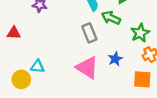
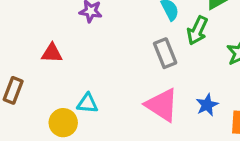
green arrow: (111, 18) -> (197, 31), turned -90
blue star: (115, 59) -> (207, 105), moved

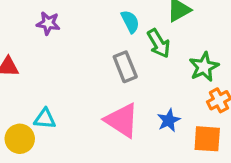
green arrow: (197, 31) -> (159, 43), turned -56

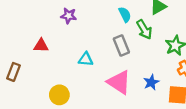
cyan triangle: (45, 119) -> (86, 59), moved
yellow circle: (20, 139) -> (59, 95), moved

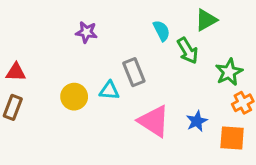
red triangle: (41, 46) -> (16, 72), moved
gray rectangle: (121, 46) -> (134, 72), moved
yellow circle: (59, 95) -> (74, 97), moved

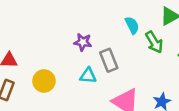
purple star: (86, 32) -> (83, 42), moved
yellow circle: (74, 97) -> (44, 81), moved

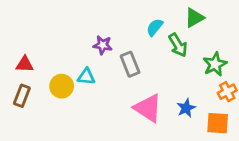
cyan semicircle: (132, 25) -> (155, 27), turned -114
cyan triangle: (88, 76) -> (86, 77), moved

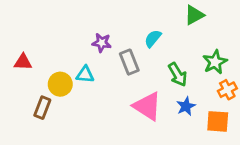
cyan semicircle: (155, 27) -> (153, 39), moved
green arrow: (178, 45) -> (178, 74), moved
brown rectangle: (22, 96) -> (42, 108), moved

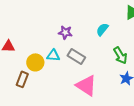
gray rectangle: (129, 62) -> (76, 56), moved, turned -36
pink triangle: (147, 106) -> (86, 85), moved

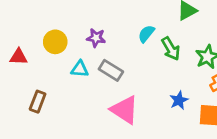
green arrow: (120, 55) -> (171, 49), moved
yellow circle: (35, 62) -> (55, 42), moved

